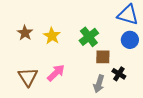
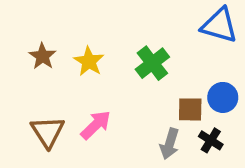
blue circle: (130, 40) -> (223, 97), moved
brown square: (103, 57) -> (190, 109), moved
black cross: (119, 74) -> (211, 140), moved

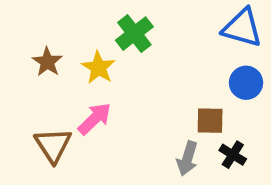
green cross: (152, 63) -> (134, 34), moved
blue circle: (223, 97) -> (246, 83), moved
pink arrow: (96, 125) -> (95, 119), moved

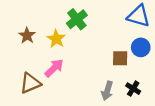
brown square: (210, 121) -> (120, 58), moved
brown triangle: (53, 145) -> (30, 83), turned 40

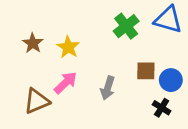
green cross: (77, 19) -> (126, 26), moved
blue circle: (141, 47) -> (171, 80), moved
gray arrow: (107, 91) -> (108, 88), moved

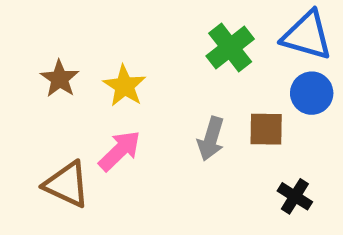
blue circle: (171, 80) -> (312, 93), moved
gray arrow: (108, 88) -> (211, 139), moved
brown triangle: (37, 101) -> (67, 184), turned 48

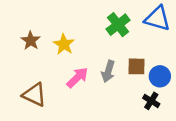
blue circle: (312, 93) -> (160, 76), moved
pink arrow: (120, 151) -> (77, 78), moved

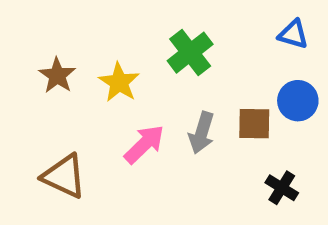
blue triangle: (157, 18) -> (293, 34), size x0.6
green cross: (118, 25) -> (190, 53), moved
blue circle: (160, 76) -> (298, 101), moved

